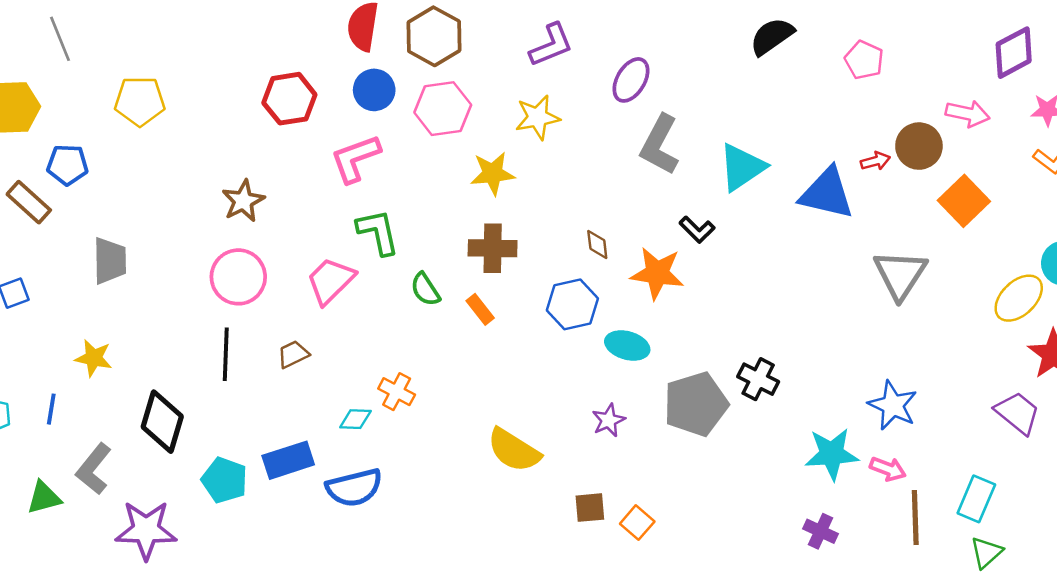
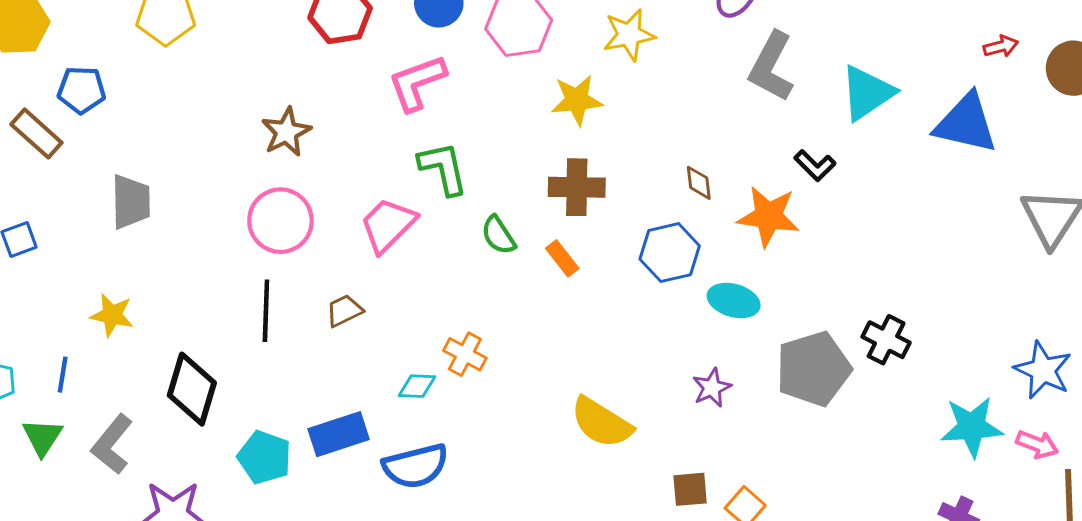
red arrow: (875, 161) -> (1001, 46), moved
green triangle: (44, 498) -> (42, 437), moved, turned -42

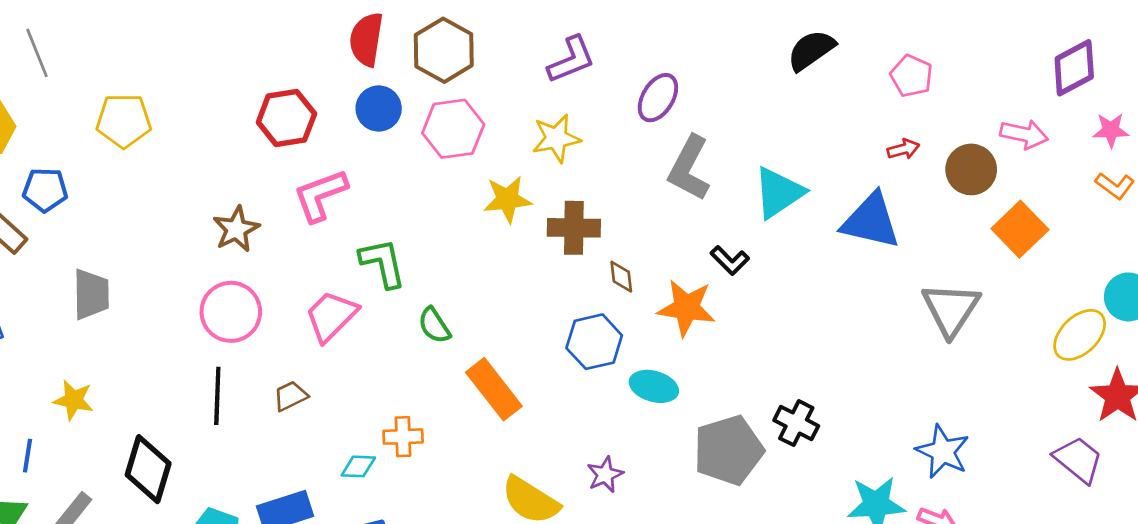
pink L-shape: (417, 83) -> (320, 195), moved
brown cross: (577, 187) -> (574, 228), moved
orange rectangle: (562, 258) -> (494, 389), moved, size x1.8
orange cross: (465, 354) -> (403, 437), turned -30
purple star: (712, 388) -> (605, 475), moved

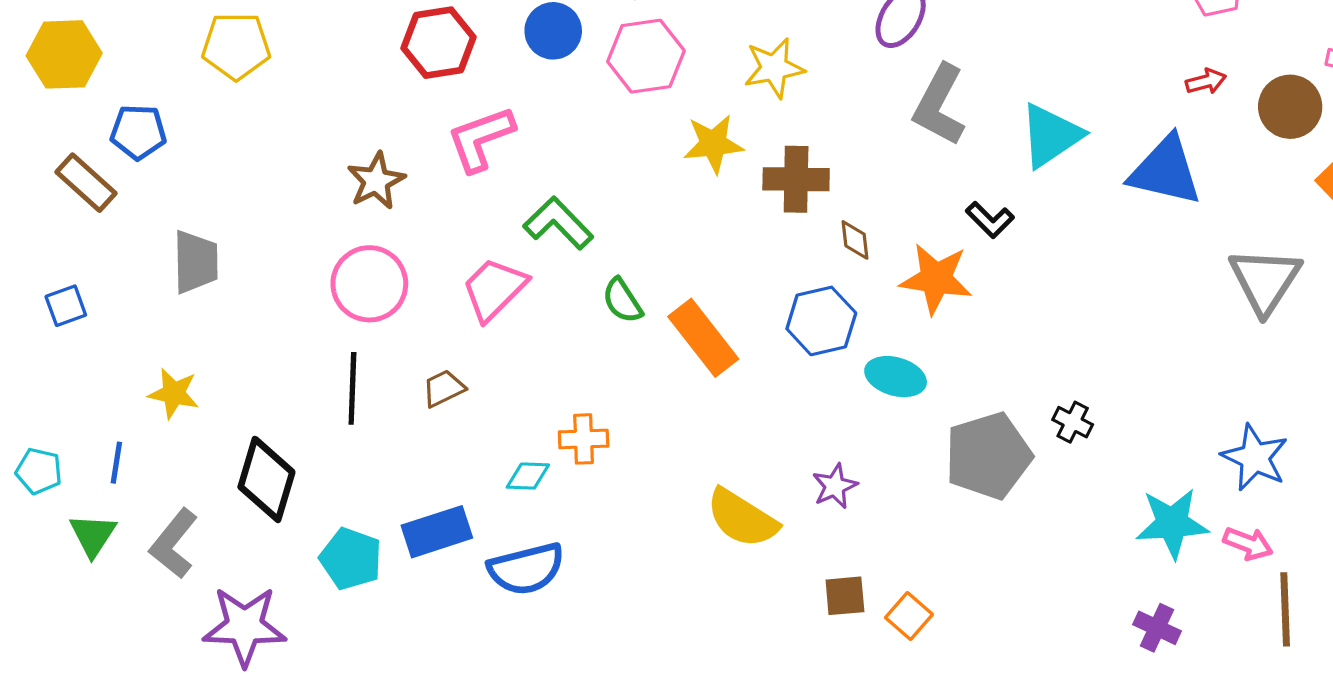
green L-shape: (383, 263) -> (558, 223), turned -32
orange rectangle: (494, 389) -> (703, 338), moved
black cross: (796, 423) -> (1073, 422), size x0.7

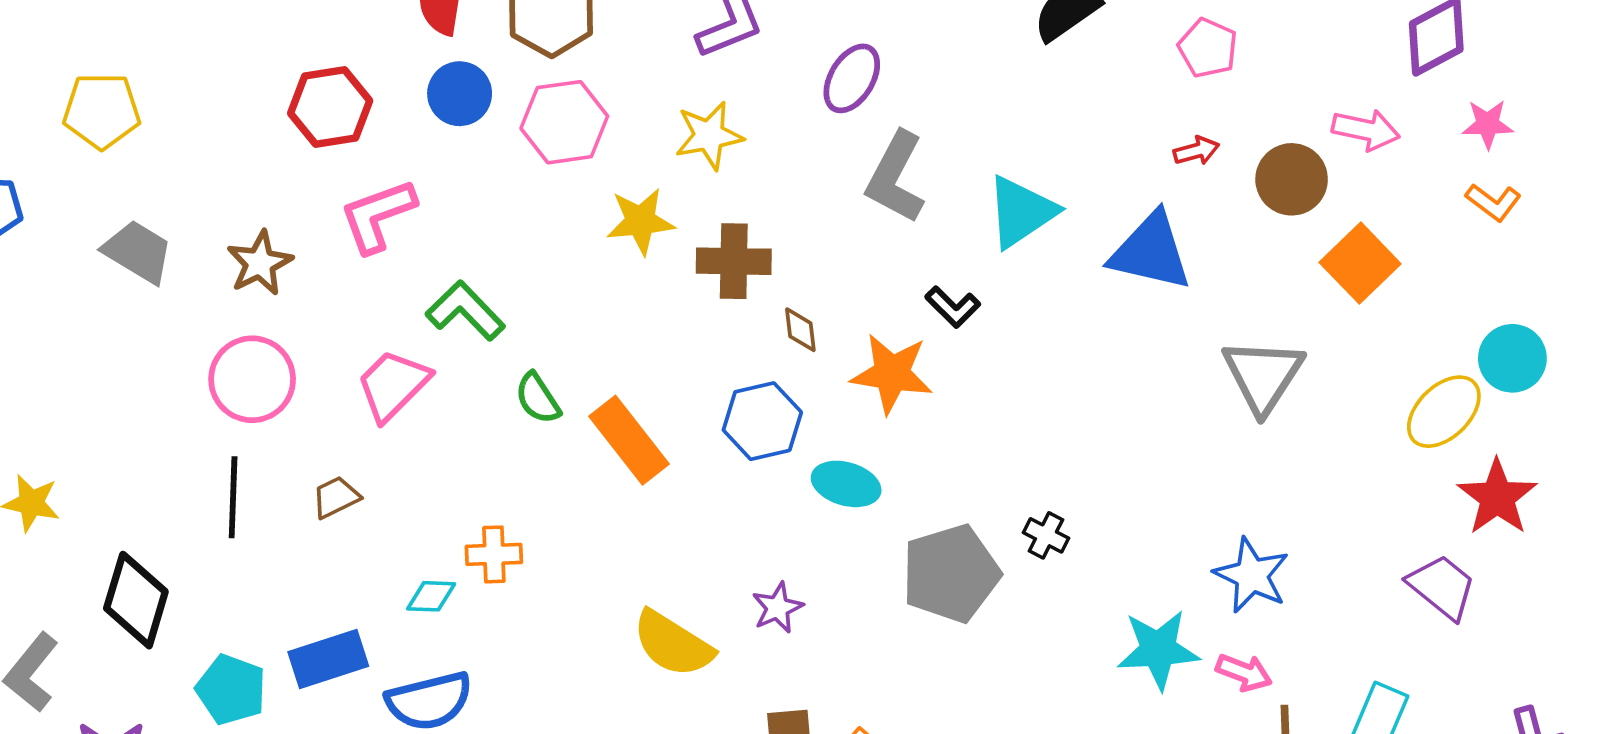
gray trapezoid: (196, 262) -> (138, 252), moved, turned -58

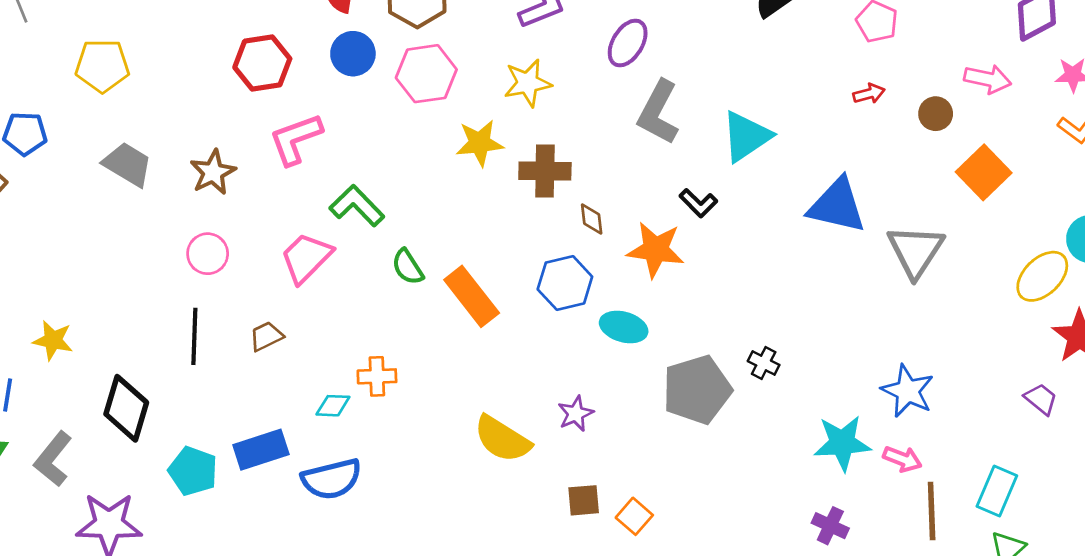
brown circle: (1292, 179) -> (936, 114), size x0.7
blue triangle: (1151, 252) -> (837, 206), moved
pink circle: (252, 379) -> (208, 254), size x0.7
purple trapezoid: (1442, 587) -> (1041, 399), size x0.7

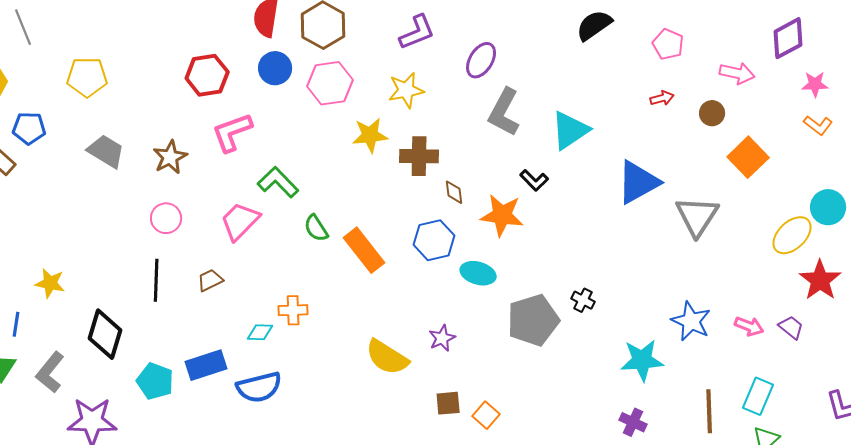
pink arrow: (988, 79) -> (737, 73), moved
blue triangle: (837, 206) -> (638, 182), turned -42
pink arrow: (902, 459) -> (749, 326), moved

